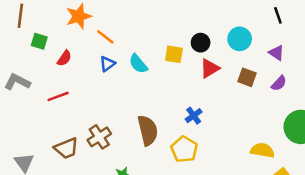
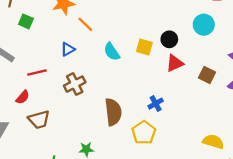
cyan circle: (240, 39) -> (204, 25), moved
red semicircle: (64, 58) -> (23, 97), moved
blue triangle: (107, 64) -> (68, 49), moved
brown cross: (99, 137) -> (75, 84), moved

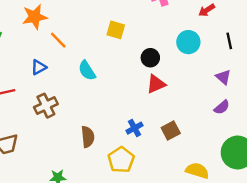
yellow square: (144, 47) -> (116, 30), moved
brown square: (207, 75) -> (171, 131), moved, turned 35
brown semicircle: (113, 112) -> (88, 137), size x0.7

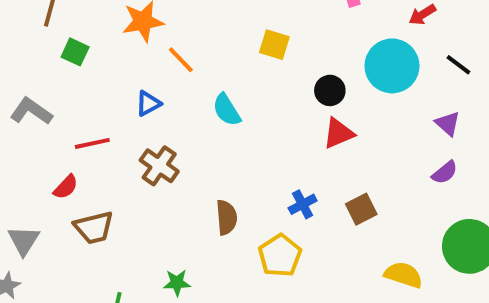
black line: (229, 41) -> (458, 65), turned -42
cyan circle: (188, 42) -> (392, 66), size x1.4
brown cross: (46, 106) -> (159, 166), turned -30

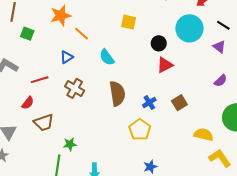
purple triangle: (448, 124) -> (219, 47), moved
brown semicircle: (227, 217) -> (117, 93), moved, size x1.4
green star: (177, 283) -> (70, 144), moved

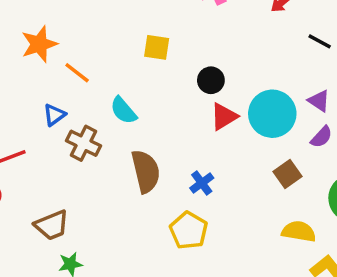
cyan circle: (189, 28) -> (272, 114), moved
purple triangle: (219, 47) -> (319, 101), moved
brown cross: (75, 88) -> (83, 143), moved
brown square: (179, 103) -> (287, 174), moved
brown trapezoid: (44, 123) -> (52, 225), moved

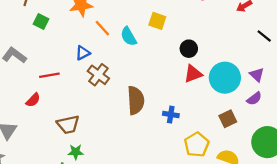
cyan semicircle: (123, 110) -> (129, 36), moved
blue cross: (202, 183) -> (171, 115), turned 35
yellow pentagon: (189, 230) -> (197, 145), moved

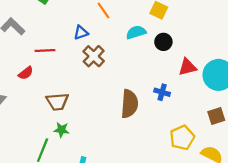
cyan semicircle: (129, 36) -> (136, 32), moved, turned 96
black circle: (189, 49) -> (163, 42), moved
brown semicircle: (136, 100) -> (129, 104), moved
blue cross: (171, 115) -> (162, 92), moved

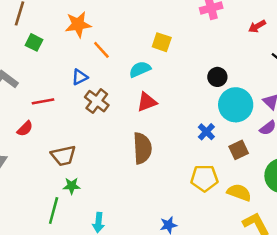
black circle: (163, 42) -> (217, 77), moved
red triangle: (187, 67) -> (147, 102), moved
blue cross: (162, 92) -> (206, 132), moved, turned 35
yellow pentagon: (182, 138) -> (204, 178), turned 30

